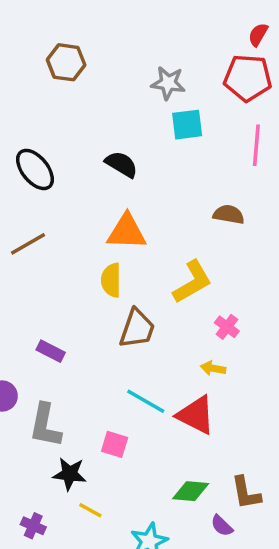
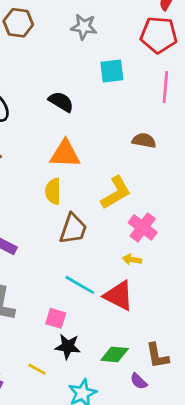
gray star: (168, 83) -> (84, 27), moved
pink cross: (227, 327) -> (143, 227), size x1.5
black star: (70, 474) -> (68, 346), moved

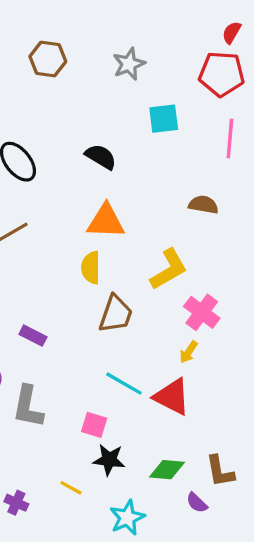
gray star: (84, 27) -> (129, 64), turned -30
yellow arrow: (132, 260) -> (189, 352), turned -66

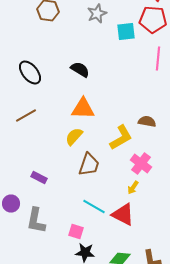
cyan square: (164, 119) -> (126, 32), moved
brown semicircle: (203, 205) -> (147, 122), moved
yellow semicircle: (91, 268) -> (74, 136), turned 42

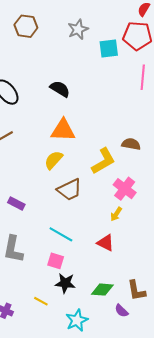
brown trapezoid: (89, 164) -> (69, 190), turned 45
cyan line: (94, 206) -> (61, 234), moved
red triangle: (123, 214) -> (106, 243), size x0.7

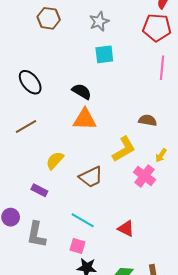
cyan square: (109, 48) -> (104, 54), moved
black semicircle: (60, 89) -> (82, 91), moved
brown semicircle: (131, 144) -> (148, 120), moved
yellow semicircle: (54, 160) -> (55, 160), moved
yellow arrow: (116, 214) -> (161, 155), moved

